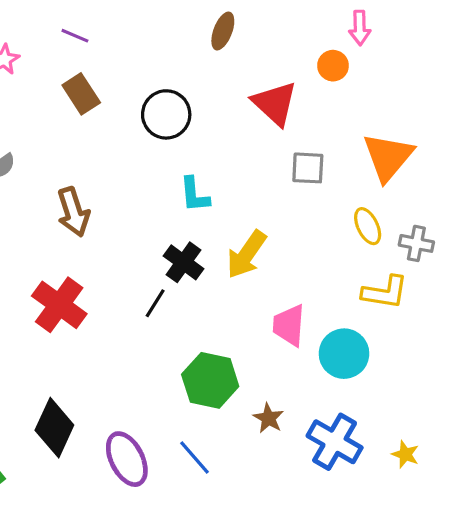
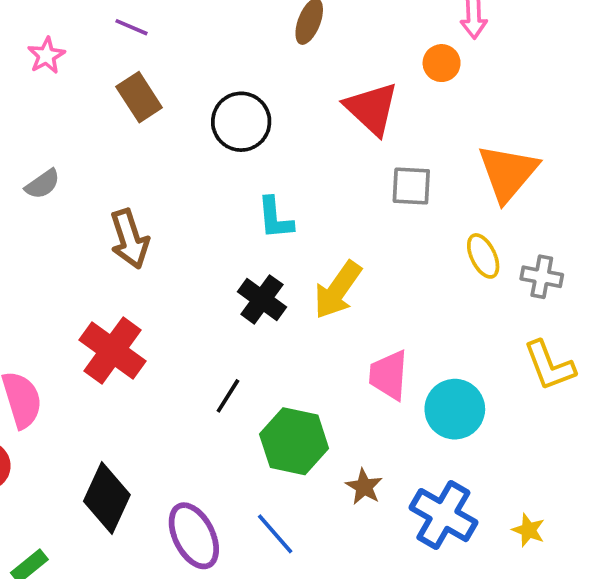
yellow L-shape: (385, 292) -> (549, 366), moved, turned 60
black line: (155, 303) -> (228, 396), moved

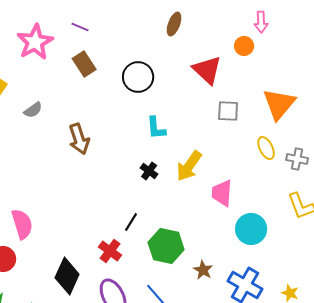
pink star: (46, 56) -> (35, 42), size x1.8
black cross: (262, 299) -> (149, 171), size x0.7
red cross: (113, 351) -> (110, 251), moved, size x0.7
pink trapezoid: (389, 375) -> (222, 193), moved

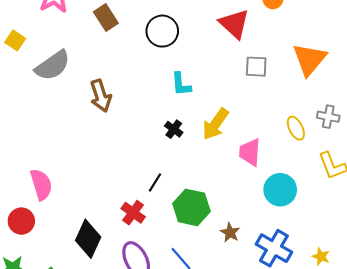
gray semicircle: (33, 110) -> (53, 66), size x1.8
yellow ellipse: (266, 148) -> (296, 128), moved

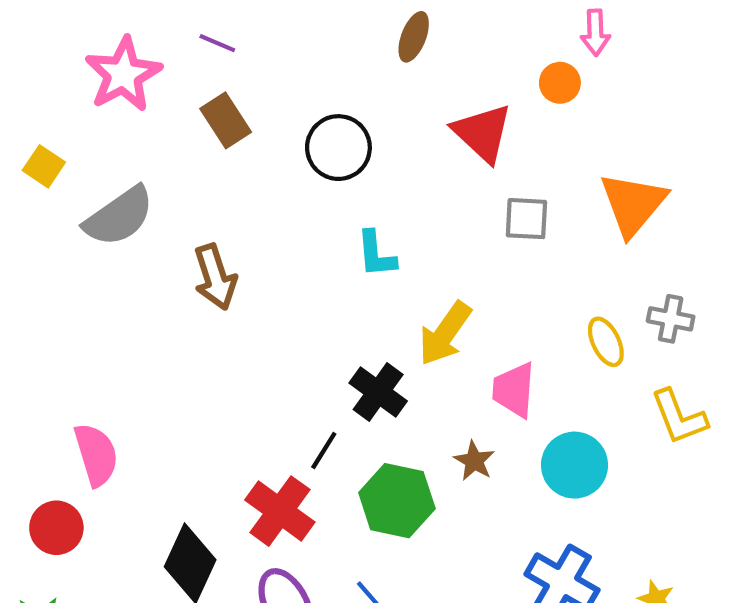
black cross: (174, 129) -> (378, 392), moved, size x1.5
red cross: (133, 213) -> (280, 511), size x1.4
brown star: (230, 233) -> (474, 461), moved

